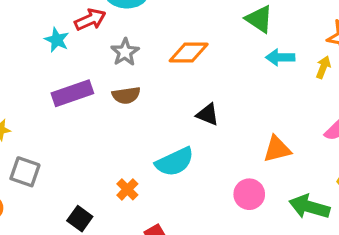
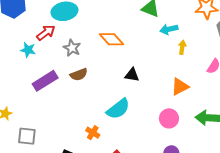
orange diamond: (189, 53) -> (111, 39), turned 60
yellow arrow: (323, 67) -> (182, 47), moved

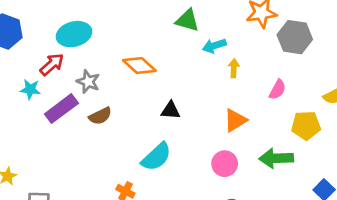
purple rectangle: (45, 81) -> (61, 109), moved

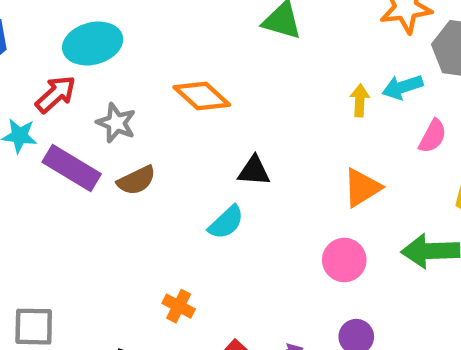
cyan arrow: (214, 46) -> (402, 87), moved
purple rectangle: (61, 109) -> (72, 168), turned 68
cyan semicircle: (156, 157) -> (226, 222), moved, size x0.7

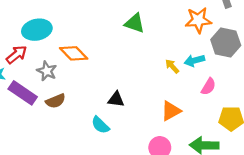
orange diamond: (202, 96) -> (74, 53), moved
yellow arrow: (360, 100) -> (172, 66), turned -49
cyan semicircle: (226, 222) -> (100, 125), turned 84

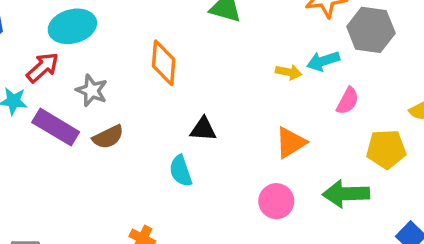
orange diamond: (74, 53) -> (164, 63), moved, turned 52
yellow arrow: (172, 66) -> (289, 72), turned 147
cyan semicircle: (100, 125) -> (181, 171), turned 30

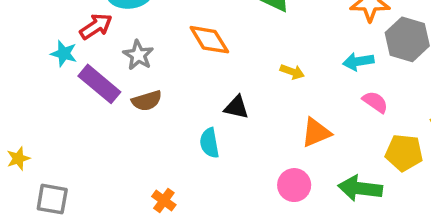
orange diamond: (164, 63) -> (209, 40), turned -45
yellow arrow: (289, 72) -> (292, 72), moved
pink semicircle: (348, 101) -> (375, 102), turned -92

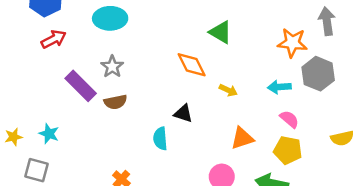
red arrow: (96, 26) -> (54, 39), moved
orange diamond: (209, 40) -> (192, 65), moved
cyan star: (64, 53) -> (49, 134), moved
yellow pentagon: (404, 153) -> (288, 150), moved

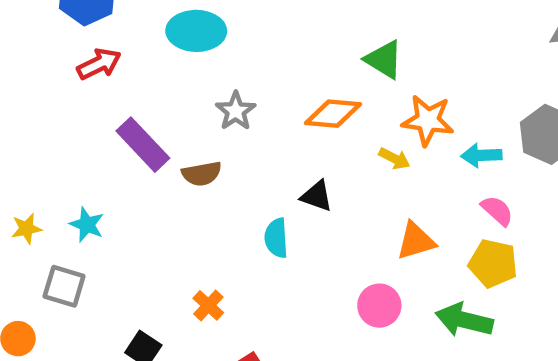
orange star: (292, 43) -> (428, 120), moved
orange diamond: (192, 65) -> (333, 114), turned -60
gray star: (112, 67) -> (236, 111), moved

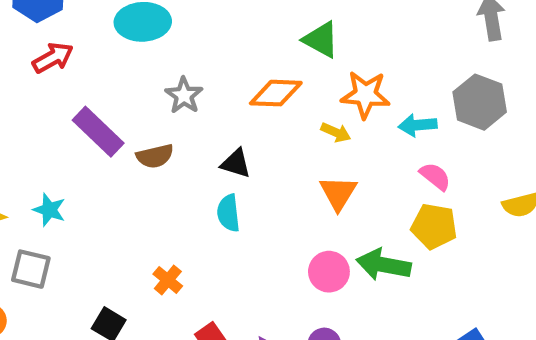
black triangle: (317, 196) -> (236, 163), moved
orange triangle: (416, 241) -> (338, 193), moved, turned -39
green arrow: (464, 320) -> (384, 265), moved

